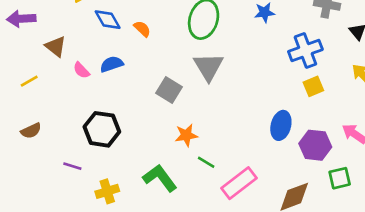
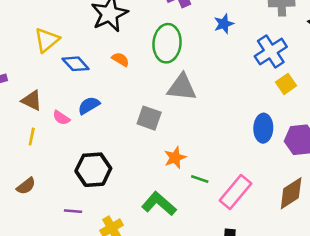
orange semicircle: (142, 29) -> (120, 59), moved
gray triangle: (208, 67) -> (182, 87), turned -40
yellow line: (29, 81) -> (32, 137), moved, turned -36

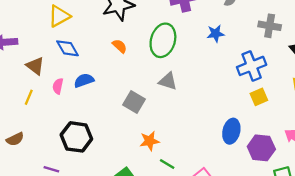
blue diamond: (76, 64) -> (68, 48), moved
gray triangle: (182, 87) -> (168, 81), size x0.7
pink semicircle: (61, 118) -> (58, 86), turned 56

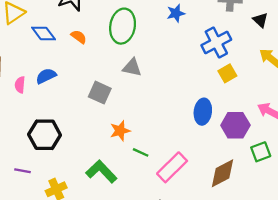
blue diamond: (68, 48) -> (44, 34), moved

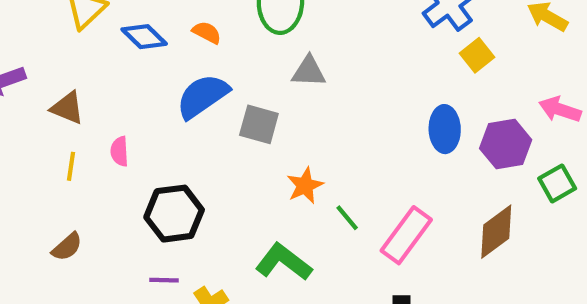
blue semicircle: (46, 76) -> (203, 96), moved, size x1.5
pink semicircle: (20, 85) -> (119, 151), moved
green line: (141, 152) -> (347, 218), turned 35
purple line: (23, 171) -> (164, 280), moved

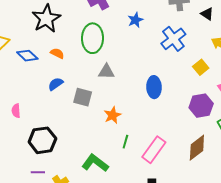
yellow square: (477, 55) -> (201, 67), moved
blue semicircle: (203, 96) -> (56, 84), size x0.6
blue ellipse: (445, 129) -> (154, 87), moved
orange star: (305, 186) -> (113, 115), moved
green line: (347, 218) -> (125, 142), turned 56

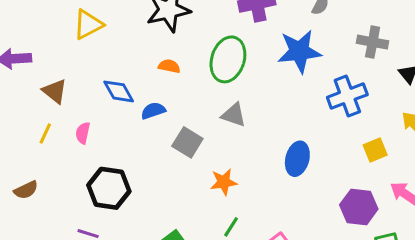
blue star: (135, 20) -> (299, 51), size x1.8
orange semicircle: (57, 53) -> (169, 66), turned -32
blue diamond: (27, 56) -> (119, 91), moved

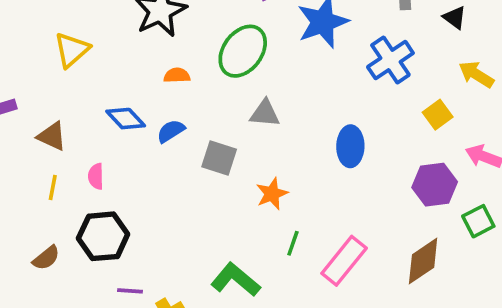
green ellipse: (228, 59) -> (243, 51), turned 33
black hexagon: (109, 188) -> (103, 236), moved

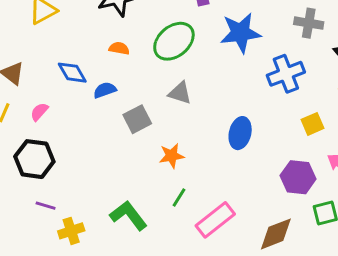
gray square: (219, 158) -> (137, 119), turned 32
pink semicircle: (96, 176) -> (39, 112), turned 30

